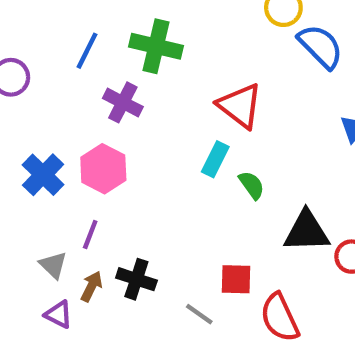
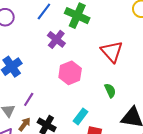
cyan rectangle: (215, 159) -> (81, 116), moved
pink hexagon: (103, 169) -> (70, 73), moved

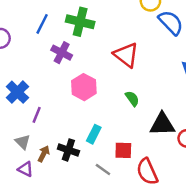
purple line: (29, 99) -> (37, 115), moved
cyan rectangle: (81, 116) -> (94, 134), moved

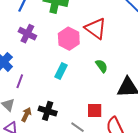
purple cross: (62, 53) -> (27, 34), moved
pink hexagon: (84, 87) -> (69, 39), moved
cyan rectangle: (94, 134) -> (61, 71), moved

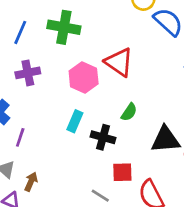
purple cross: (27, 34) -> (28, 73), turned -36
green semicircle: (102, 66) -> (129, 112), turned 72
black cross: (48, 111) -> (103, 137), moved

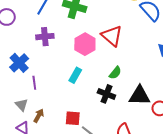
purple line: (20, 137) -> (34, 83), turned -32
black cross: (103, 137) -> (106, 94), moved
red square: (122, 172) -> (73, 118), moved

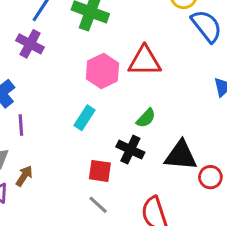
red triangle: (112, 36) -> (145, 61), turned -45
purple cross: (45, 37) -> (30, 44), moved, turned 30
red square: (73, 118) -> (100, 171), moved

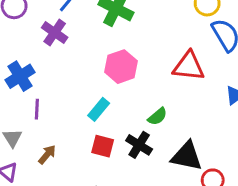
red triangle: (145, 61) -> (189, 66), moved
red square: (100, 171) -> (103, 146), moved
brown arrow: (24, 176) -> (47, 155), moved

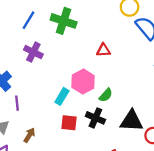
purple cross: (55, 33) -> (33, 52), moved
red triangle: (189, 66) -> (103, 50), moved, size x0.6
pink hexagon: (121, 67) -> (83, 82), moved

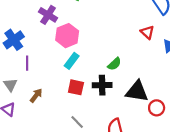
red triangle: (103, 50) -> (147, 32), moved, turned 40
pink hexagon: (83, 82) -> (67, 36), moved
black cross: (95, 118) -> (102, 85), turned -30

